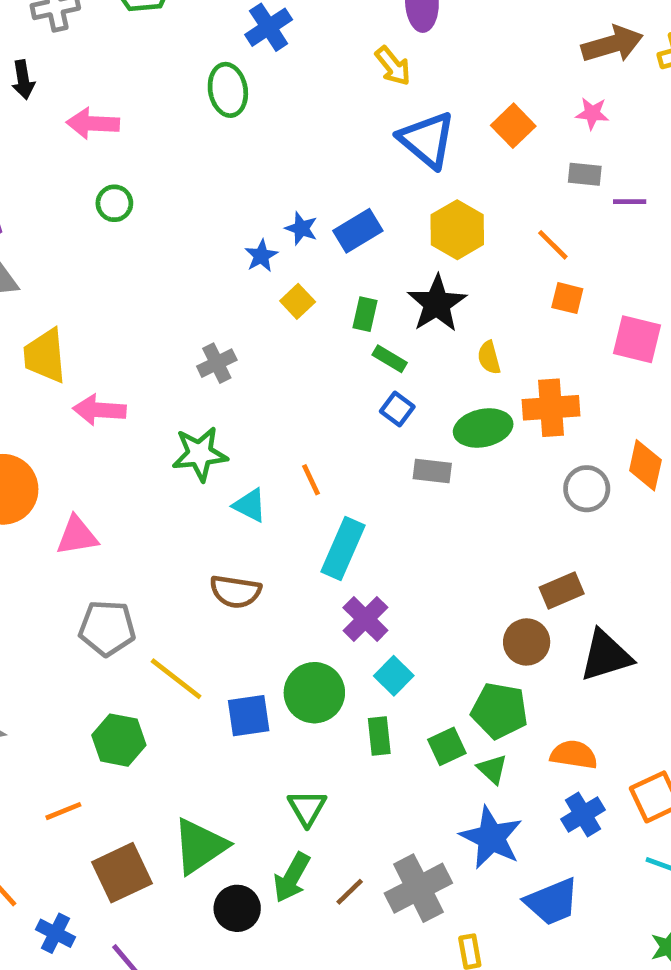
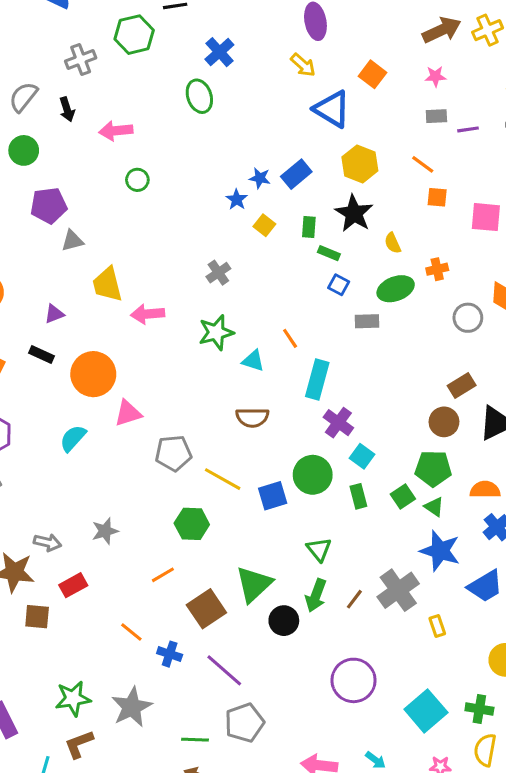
orange square: (513, 126) -> (373, 74), moved
orange cross: (551, 408) -> (437, 269), size x0.6
pink triangle: (77, 536) -> (128, 413), moved

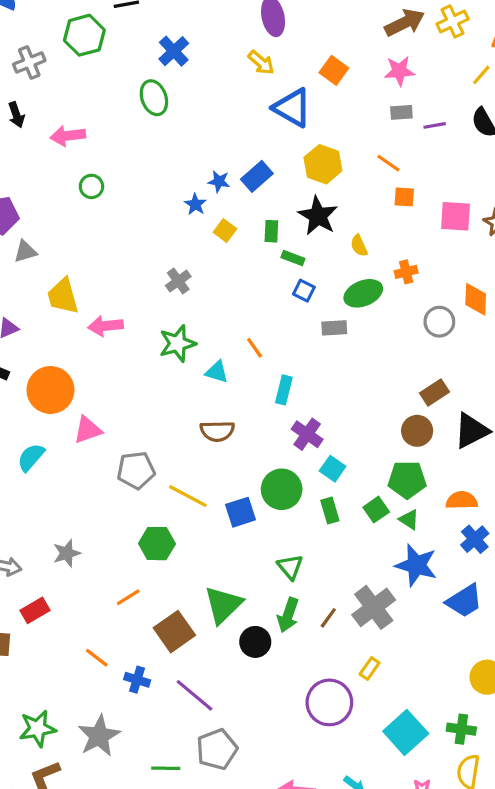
pink star: (435, 76) -> (399, 71), size x1.4
cyan rectangle: (317, 380) -> (284, 390), size x0.7
yellow rectangle: (437, 626) -> (370, 669), moved, turned 55

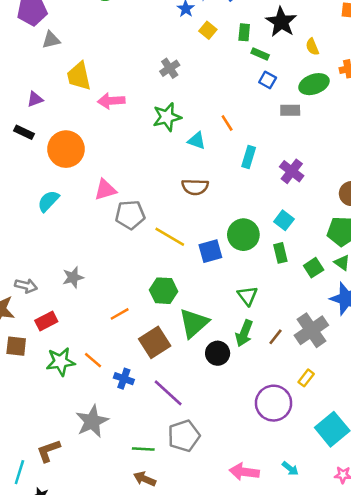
pink triangle: (88, 430) -> (105, 190), moved
purple cross: (307, 434) -> (292, 171), moved
green square: (376, 510) -> (314, 268), moved
green hexagon: (157, 544) -> (164, 291), moved
green star: (38, 729) -> (61, 362), moved

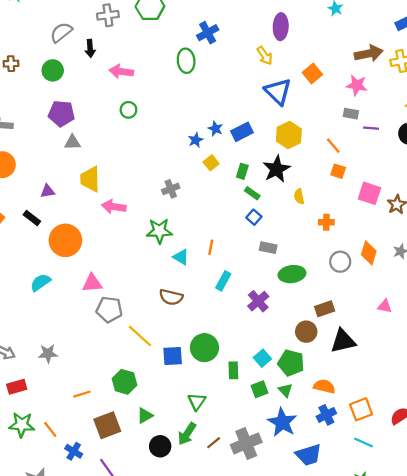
green ellipse: (314, 84) -> (292, 274), moved
orange line: (227, 123) -> (211, 247), turned 32
cyan square: (284, 220) -> (262, 358), moved
green triangle: (194, 323) -> (145, 416), size x0.6

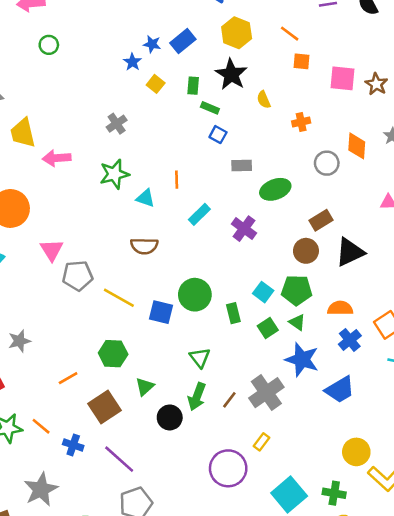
cyan rectangle: (223, 281) -> (199, 214), turned 30
pink triangle: (92, 283) -> (52, 250), turned -45
blue square: (173, 356) -> (161, 312), turned 30

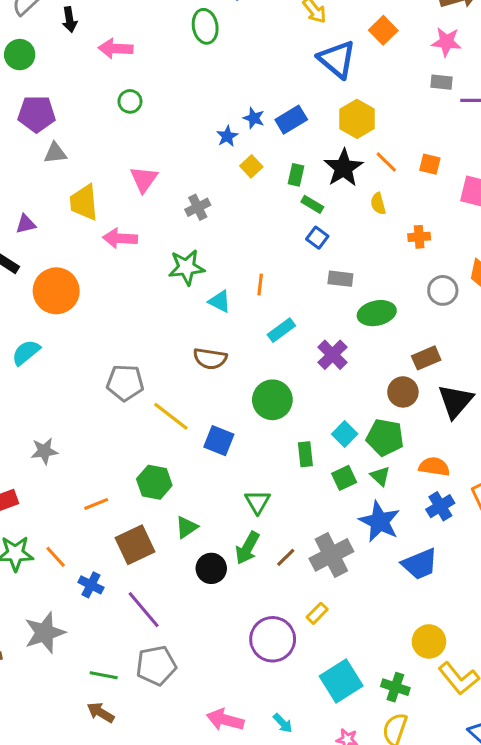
orange line: (290, 34) -> (386, 162), moved
pink triangle: (52, 250) -> (144, 179), moved
black triangle: (350, 252) -> (455, 401), turned -32
green circle: (195, 295) -> (272, 400), moved

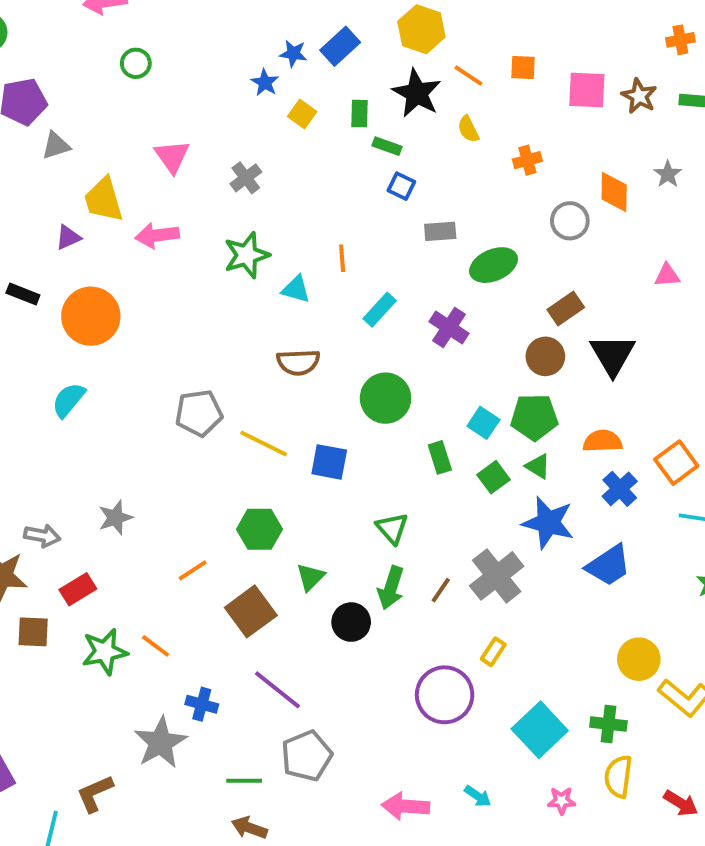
purple triangle: (26, 224) -> (68, 237), moved
blue cross: (91, 585) -> (202, 704), moved

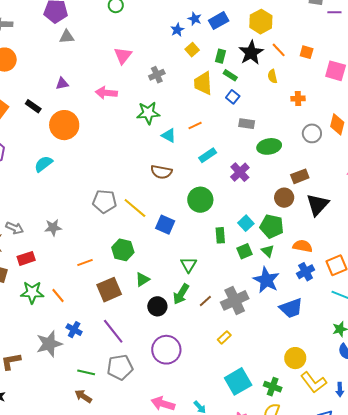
yellow trapezoid: (104, 200) -> (203, 83), moved
orange line: (342, 258) -> (195, 126), turned 56
gray pentagon: (199, 413) -> (104, 201), moved
purple circle: (445, 695) -> (166, 350), moved

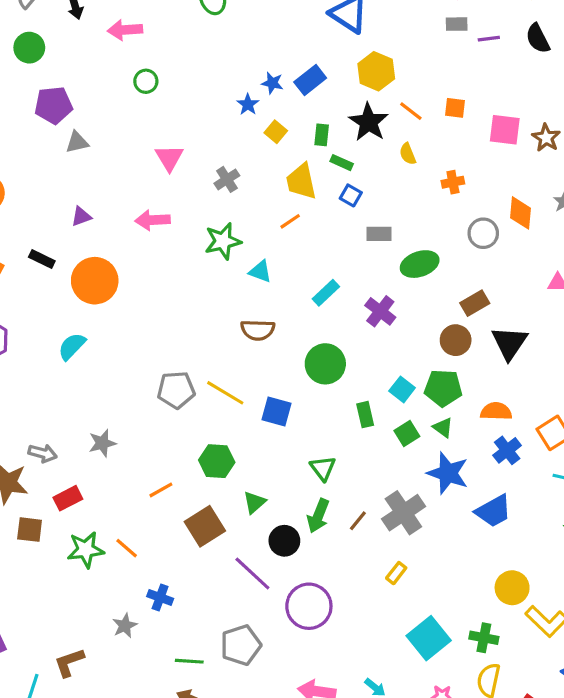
orange line: (195, 126) -> (290, 221), moved
purple line: (113, 331) -> (252, 574), moved
gray star: (49, 344) -> (125, 626), size x0.6

